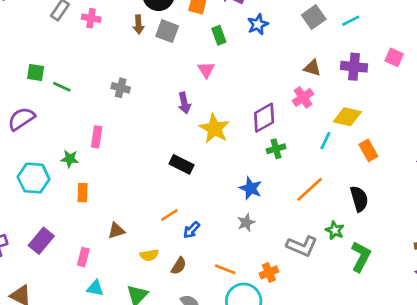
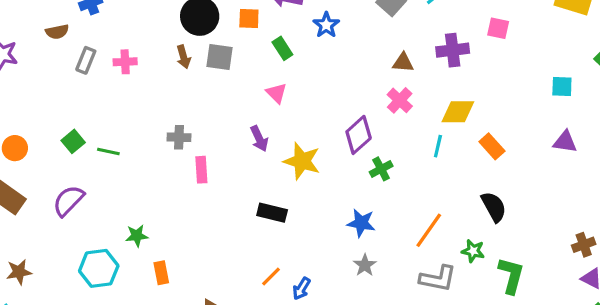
green square: (36, 72) -> (73, 141), turned -36
pink rectangle: (97, 137) -> (201, 170), moved
orange line: (309, 189) -> (429, 230), moved

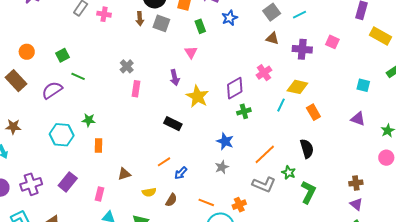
brown triangle: (403, 63) -> (272, 38), moved
gray cross: (179, 137) -> (127, 66), turned 32
green line: (108, 152) -> (78, 76), moved

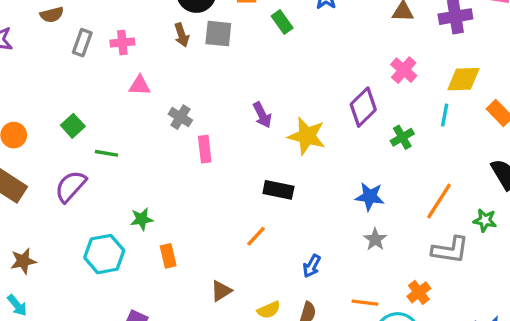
pink triangle: (191, 52) -> (140, 85), moved, turned -40
green cross: (244, 111) -> (402, 137), moved
orange line: (164, 162) -> (256, 236), moved

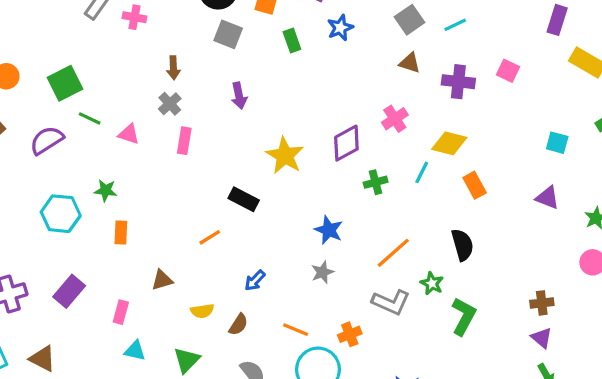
brown arrow: (182, 35) -> (173, 68), moved
pink triangle: (140, 85) -> (129, 134), moved
purple arrow: (262, 115) -> (239, 96), moved
green square: (73, 126) -> (65, 83), size x1.5

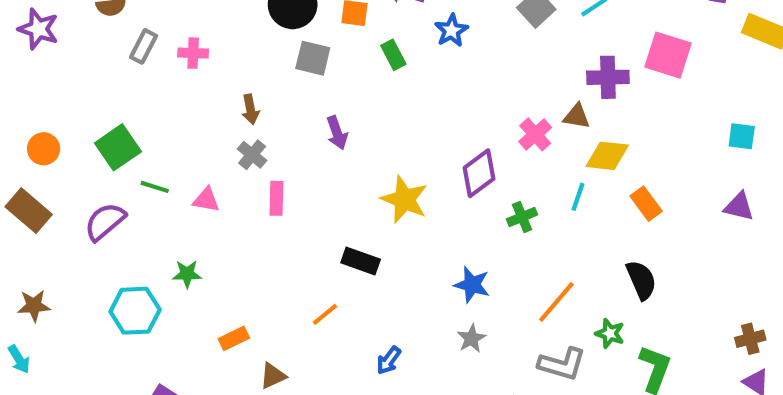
brown triangle: (410, 63) -> (577, 116), moved
pink square: (508, 71) -> (668, 55), size x1.6
orange rectangle: (121, 233) -> (234, 338), moved, turned 70

